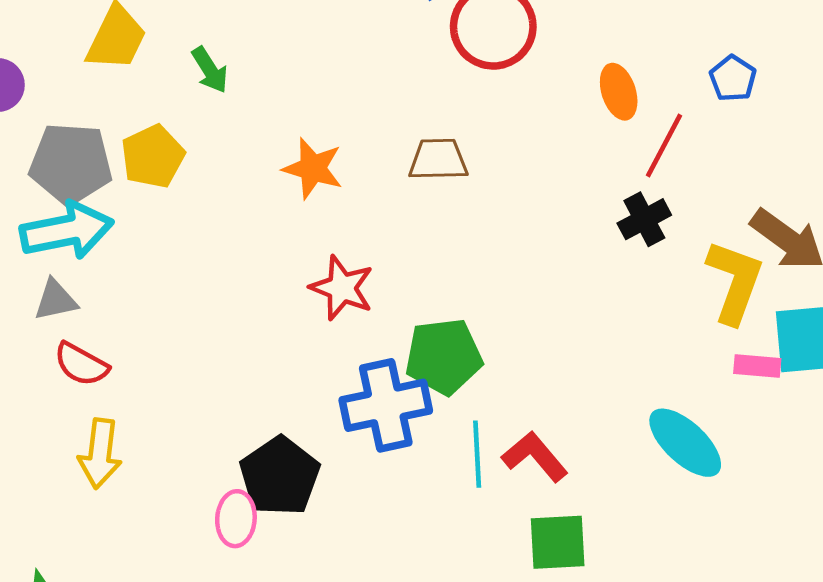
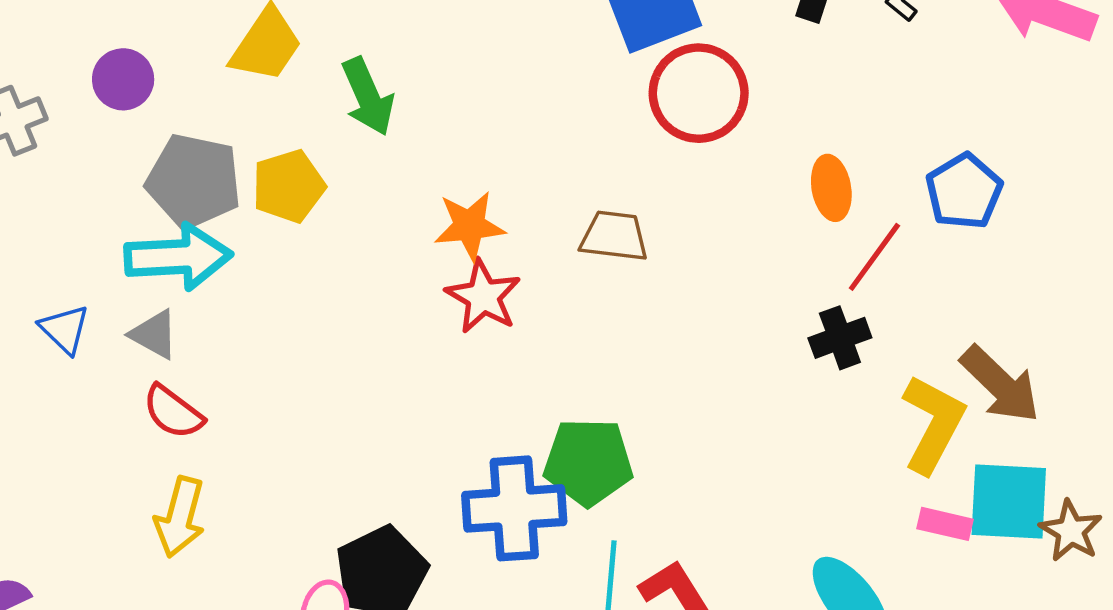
green arrow: (210, 70) -> (368, 97), size x1.4
blue pentagon: (733, 78) -> (964, 191), size x1.4
orange star: (313, 168) -> (469, 226), turned -30
red star: (342, 288) -> (483, 296), moved
gray triangle: (56, 300) -> (154, 334), turned 33

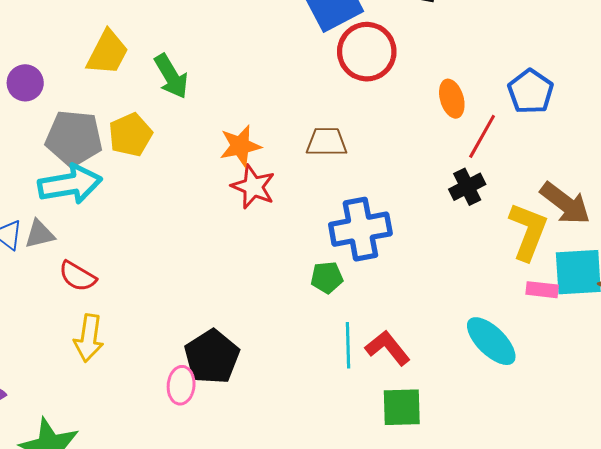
gray triangle: (154, 334) -> (40, 234), moved, turned -36
green pentagon: (588, 462) -> (327, 277), size x0.6
blue cross: (514, 508) -> (360, 229), moved

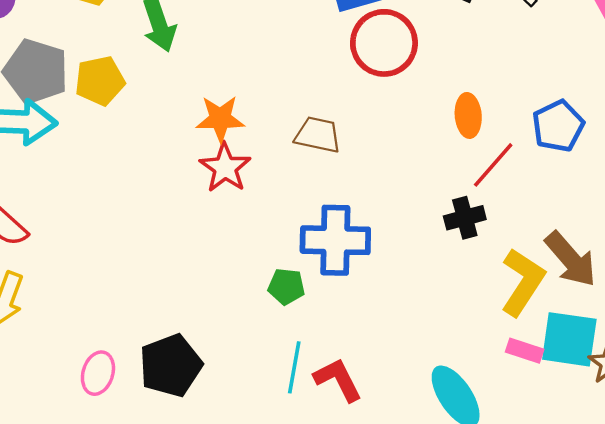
black pentagon: (212, 357) -> (171, 366), moved

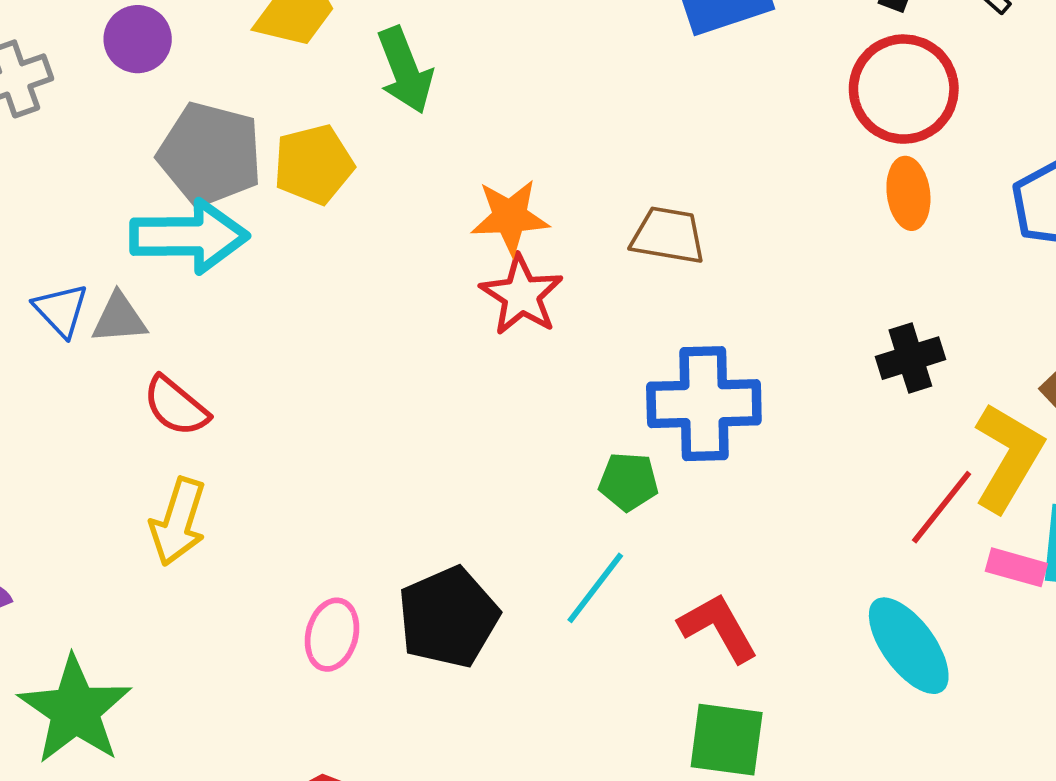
red circle: (384, 43) -> (904, 89), moved
red line: (493, 165) -> (942, 507), moved
cyan line: (294, 367) -> (595, 588), moved, turned 30

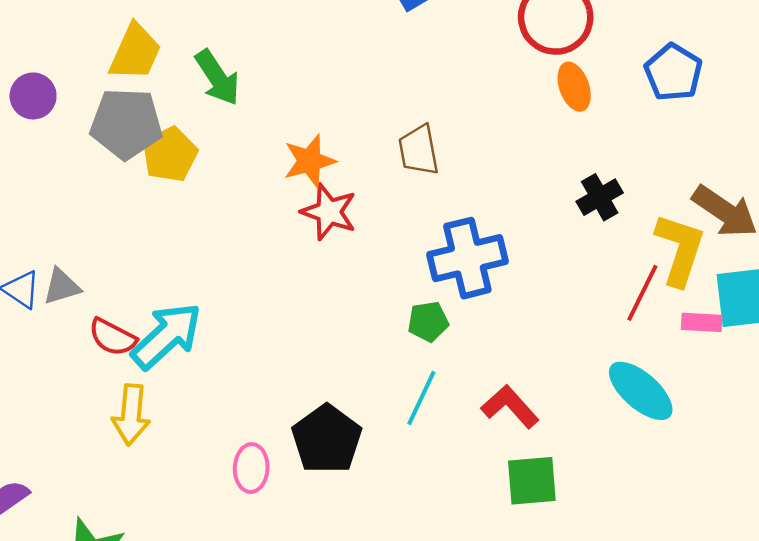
gray pentagon: (210, 154) -> (126, 124), moved
brown trapezoid: (668, 235) -> (419, 150), turned -98
cyan arrow: (189, 236) -> (167, 336), moved, turned -30

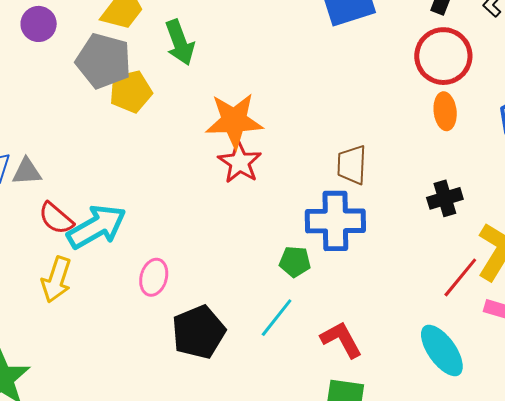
brown trapezoid: (419, 150) -> (352, 165), moved
orange star: (310, 161) -> (234, 121), size x1.4
pink ellipse: (251, 468) -> (154, 277), moved

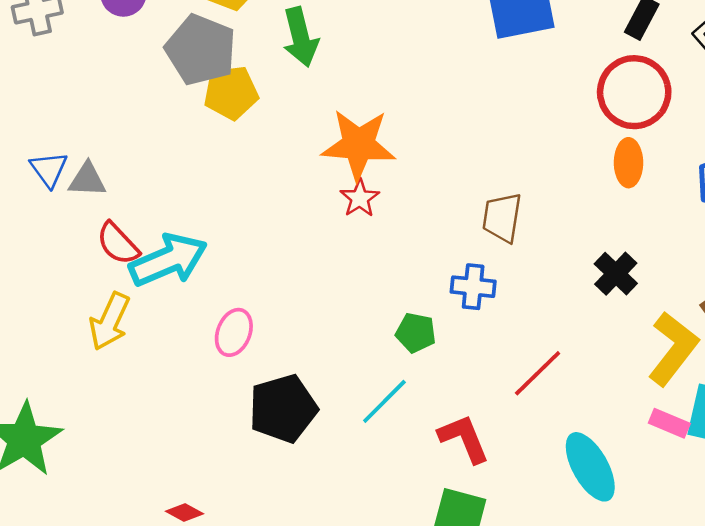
red star: (240, 162) -> (360, 198), size x0.7
black cross: (445, 198) -> (616, 274), turned -36
blue cross: (335, 221) -> (473, 287), size x0.6
red line: (460, 277) -> (538, 373), moved

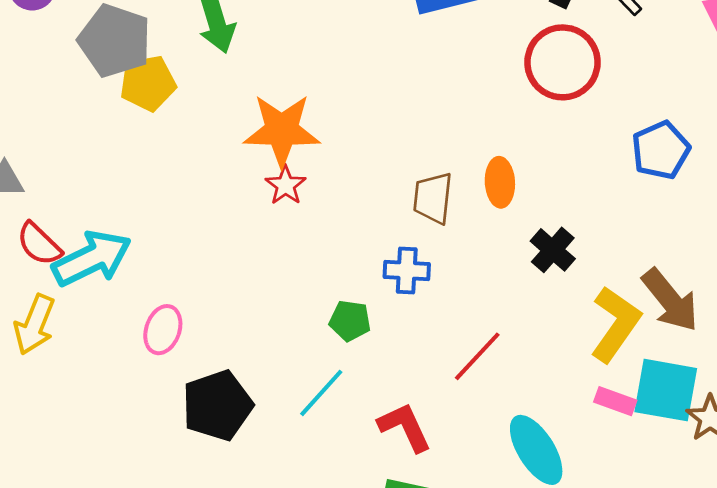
orange ellipse: (628, 163) -> (500, 182), moved

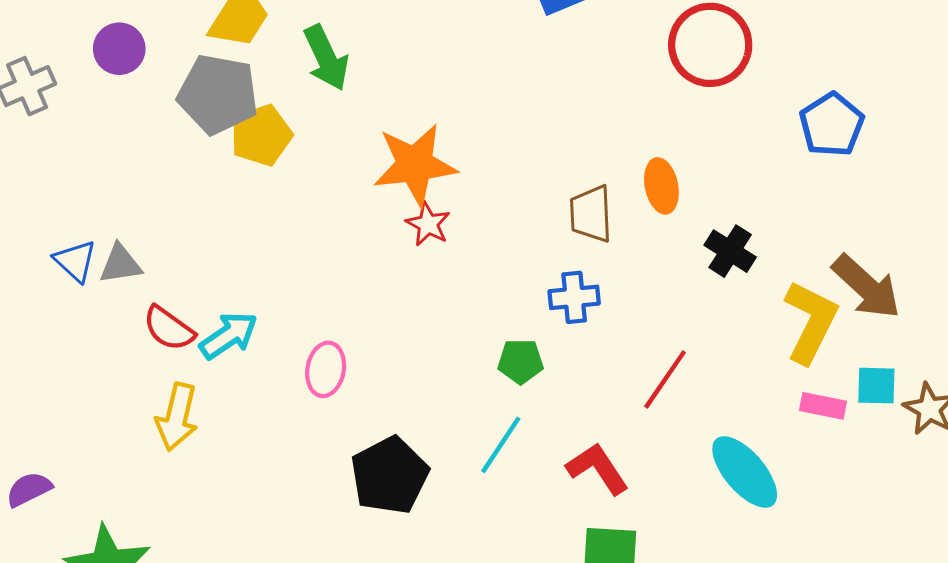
cyan arrow: (92, 258) -> (229, 336), size x0.7
pink ellipse: (163, 330) -> (326, 369), moved
cyan square: (666, 390) -> (876, 386), size x0.6

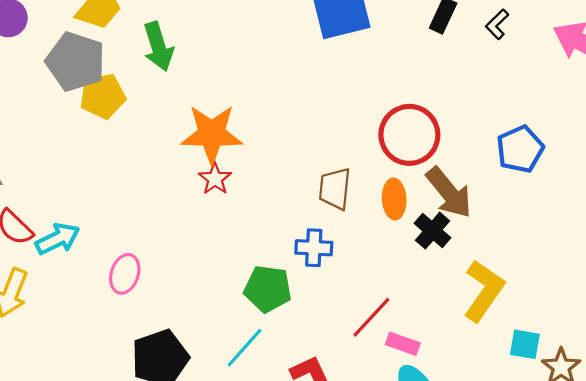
red circle: (710, 45) -> (409, 135), moved
orange ellipse: (661, 186) -> (394, 199), moved
brown arrow: (866, 287) -> (449, 193), moved
green pentagon: (520, 361) -> (268, 289), size x1.4
pink rectangle: (823, 406) -> (403, 344), moved

